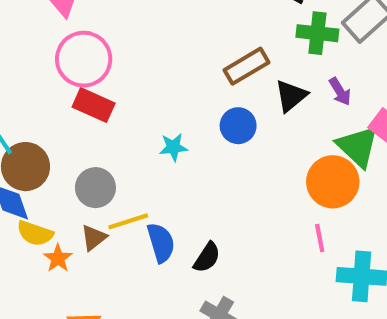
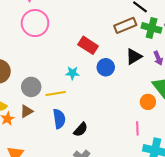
brown rectangle: (246, 66) -> (125, 25), moved
red rectangle: (94, 105) -> (88, 45), moved
orange circle: (333, 182) -> (148, 102), size x0.6
yellow line: (128, 221) -> (56, 94), moved

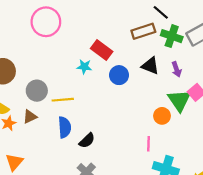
black triangle: (134, 57) -> (150, 66), turned 48
cyan star: (72, 73) -> (84, 67), moved

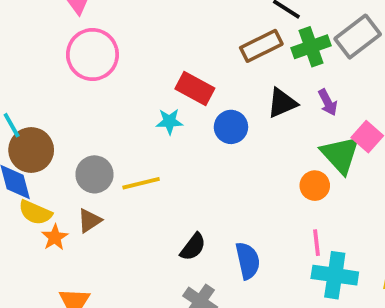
green cross: (172, 36) -> (311, 47), turned -30
black triangle: (150, 66) -> (282, 103), turned -36
blue semicircle: (65, 127) -> (248, 261), moved
pink line: (148, 144) -> (316, 243), moved

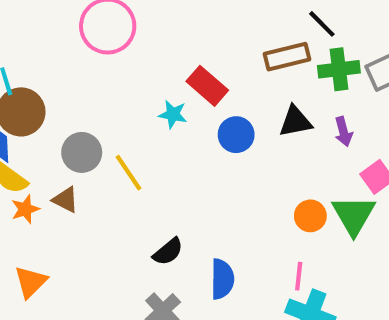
green triangle: (340, 155) -> (354, 215), moved
yellow line: (141, 183) -> (129, 173), turned 57
brown triangle: (89, 221) -> (65, 200), turned 48

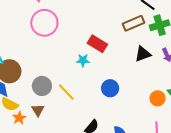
blue circle: (236, 135) -> (110, 88), moved
brown triangle: (65, 200) -> (38, 110), turned 40

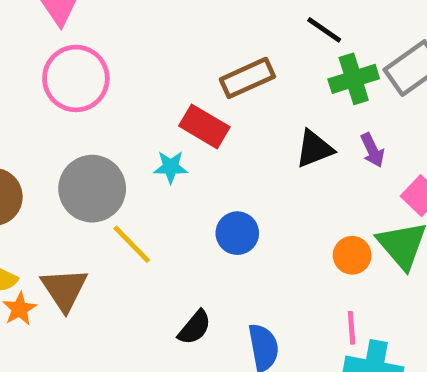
brown rectangle: (134, 23) -> (247, 78), moved
gray circle: (42, 86) -> (92, 189), moved, size x1.4
brown triangle: (38, 110) -> (64, 289), size x1.5

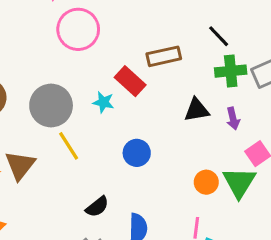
pink circle: (76, 78) -> (78, 29), moved

